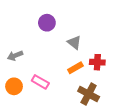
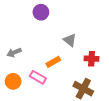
purple circle: (47, 23) -> (41, 12), moved
orange rectangle: (75, 68) -> (53, 62), moved

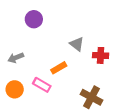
purple circle: (41, 12) -> (34, 19), moved
red cross: (92, 59) -> (101, 55), moved

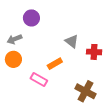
gray arrow: (16, 58) -> (14, 39), moved
orange circle: (15, 89) -> (13, 59), moved

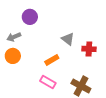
pink rectangle: (39, 80) -> (48, 82), moved

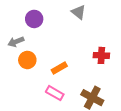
gray triangle: (68, 39) -> (79, 12), moved
orange circle: (13, 56) -> (27, 60), moved

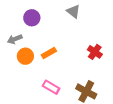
red cross: (101, 55) -> (95, 52), turned 32
orange rectangle: (59, 68) -> (49, 53), moved

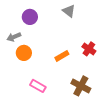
orange rectangle: (49, 53) -> (62, 56), moved
pink rectangle: (51, 87) -> (38, 86), moved

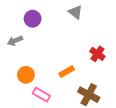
orange circle: (24, 53) -> (26, 75), moved
orange rectangle: (62, 56) -> (67, 72), moved

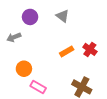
gray triangle: (75, 12) -> (63, 16), moved
orange rectangle: (67, 72) -> (67, 51), moved

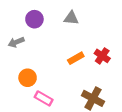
gray triangle: (63, 16) -> (71, 18), turned -32

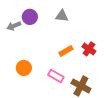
gray arrow: (16, 42) -> (14, 26), moved
pink rectangle: (44, 98) -> (56, 76), moved

